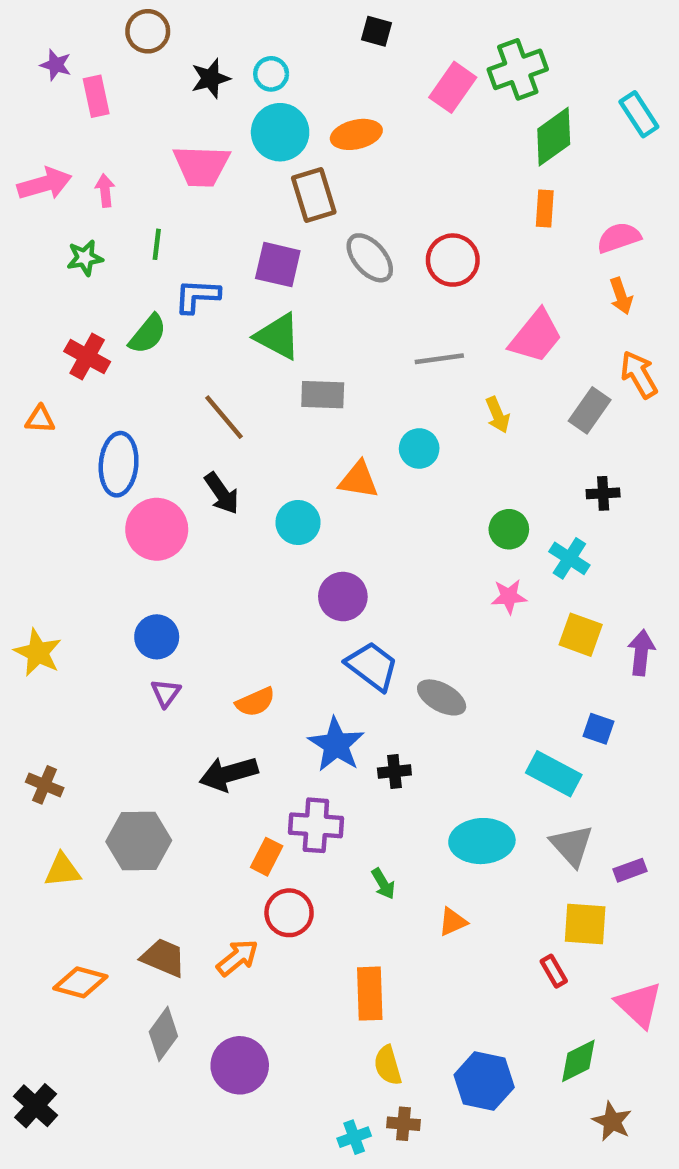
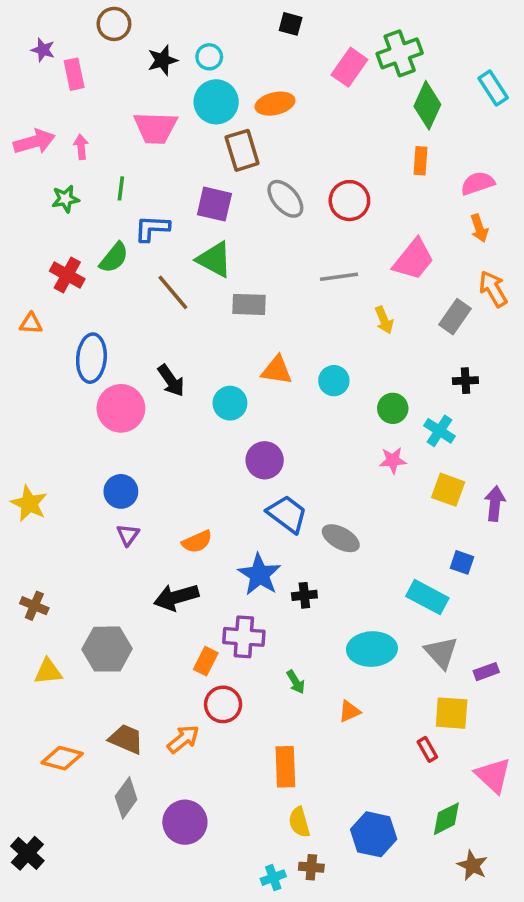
green diamond: (554, 137) -> (427, 105), turned -30
brown line: (224, 417) -> (173, 292), moved
cyan circle: (419, 448) -> (334, 381), moved

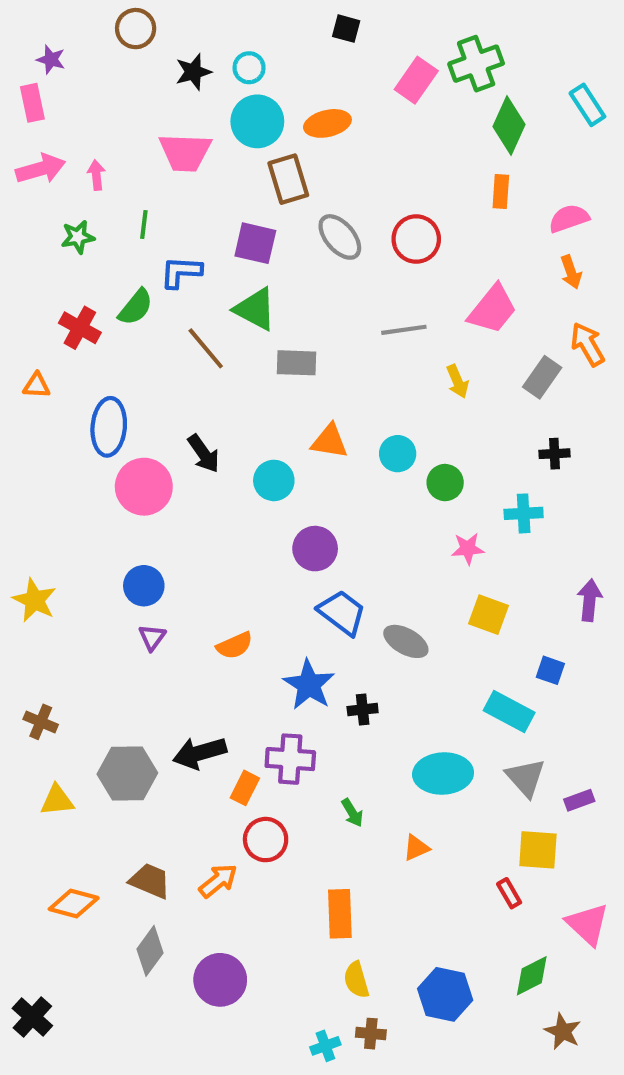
pink rectangle: (74, 74) -> (32, 103), moved
green circle: (393, 408) -> (445, 483), moved
cyan cross: (439, 431) -> (524, 513), turned -36
yellow square: (448, 490) -> (488, 615), moved
black arrow: (176, 597) -> (200, 753), moved

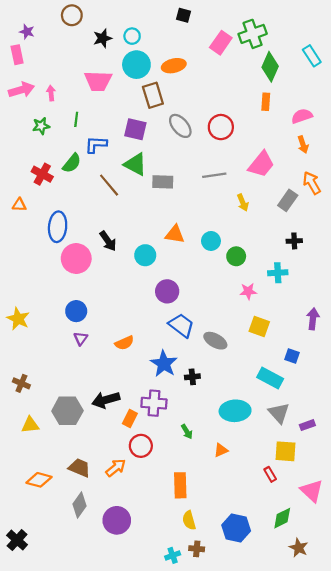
gray rectangle: (297, 363) -> (163, 182), moved

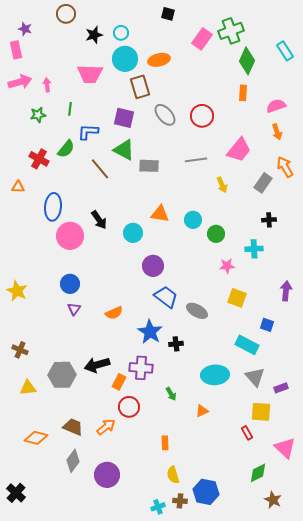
orange rectangle: (180, 485) -> (165, 443), size x0.6
blue hexagon: (236, 528) -> (206, 492), moved

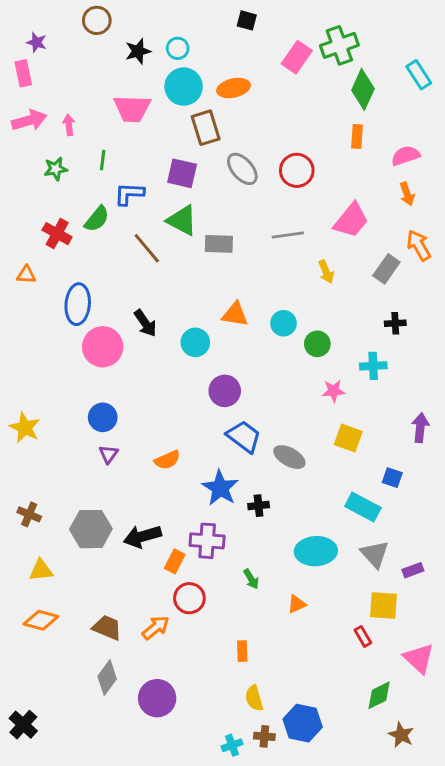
gray hexagon: (62, 375) -> (91, 529), moved
orange diamond: (36, 438) -> (41, 620), moved

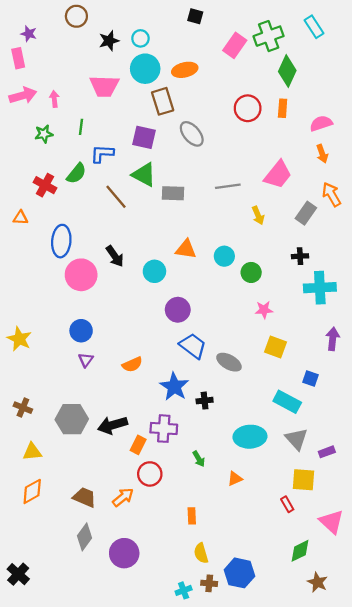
cyan rectangle: (419, 75) -> (314, 27), moved
red circle: (297, 170) -> (248, 108), moved
black cross: (395, 323) -> (300, 256), moved
cyan cross: (373, 366) -> (320, 288), moved, size x1.5
orange diamond: (41, 620) -> (32, 491), turned -44

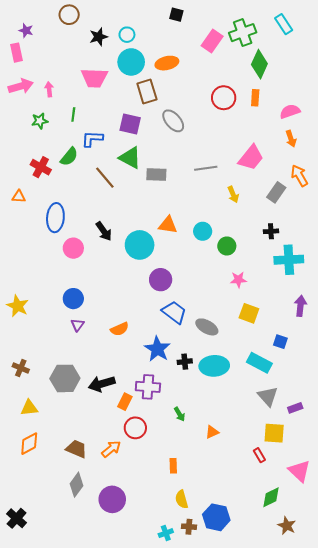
cyan circle: (154, 271) -> (140, 245), size x1.4
pink circle: (81, 275) -> (73, 248), size x0.7
cyan ellipse: (250, 437) -> (214, 366), moved

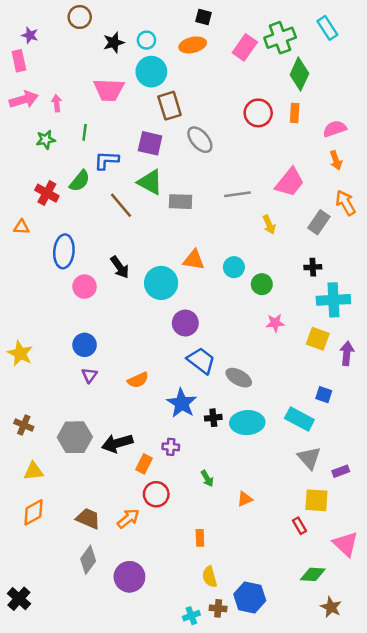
orange ellipse: (167, 63) -> (193, 45), moved
yellow square: (249, 313) -> (318, 339), moved
purple cross: (148, 387) -> (171, 447), size x0.6
green diamond: (271, 497) -> (313, 574), turned 30

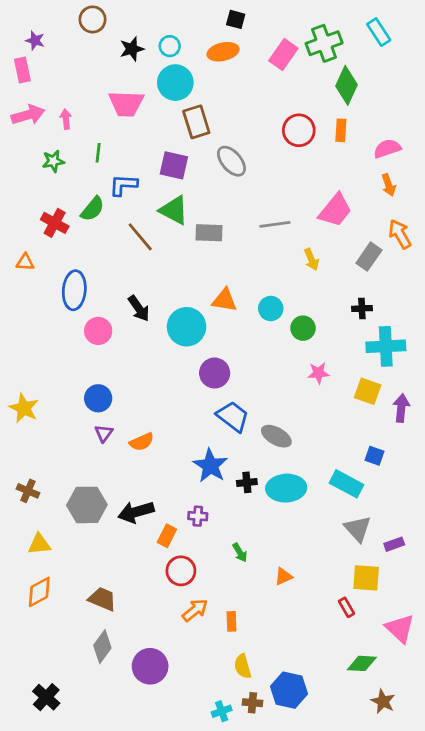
orange semicircle: (138, 380) -> (142, 442), moved
orange arrow: (128, 519) -> (195, 610), moved
black cross: (19, 599) -> (46, 697), moved

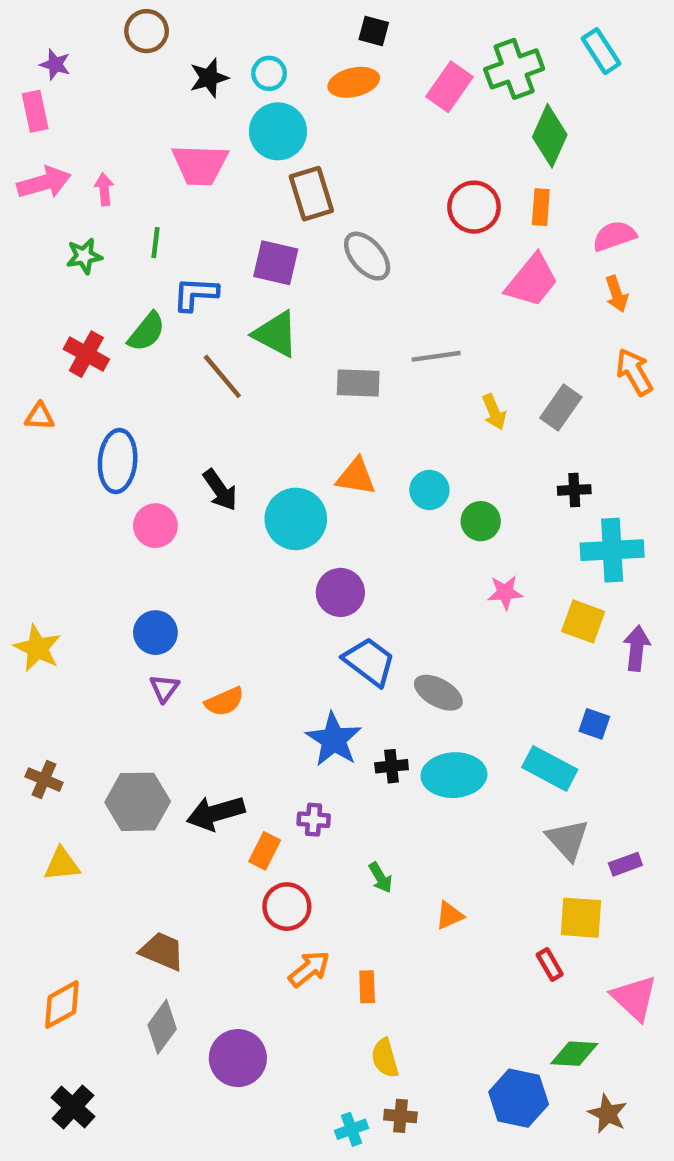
pink trapezoid: (335, 210) -> (532, 281), moved
gray rectangle: (209, 233) -> (358, 383), moved
gray rectangle: (369, 257) -> (561, 408), moved
orange diamond: (39, 592) -> (62, 1005), moved
blue hexagon: (289, 690) -> (519, 1098), moved

